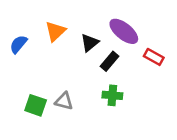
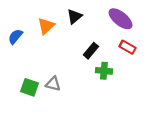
purple ellipse: (124, 31) -> (121, 19), moved
black triangle: (90, 43) -> (74, 16), moved
green cross: (112, 95) -> (104, 71), moved

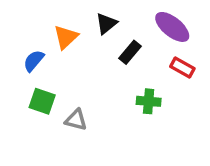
blue semicircle: (15, 37) -> (34, 61), moved
black rectangle: (91, 51) -> (130, 52), moved
green square: (30, 87) -> (42, 101), moved

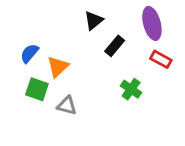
purple ellipse: (172, 27) -> (152, 23), turned 36
orange triangle: (66, 37) -> (58, 67), moved
green cross: (149, 101) -> (131, 89), turned 30

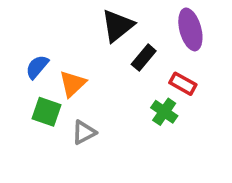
black triangle: (94, 20) -> (117, 26), size x1.4
red rectangle: (161, 59) -> (183, 84), moved
gray triangle: (67, 106) -> (84, 132), turned -42

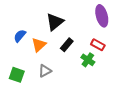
black triangle: (117, 26) -> (55, 22), moved
black rectangle: (144, 58) -> (67, 45), moved
green square: (46, 112) -> (17, 75), moved

